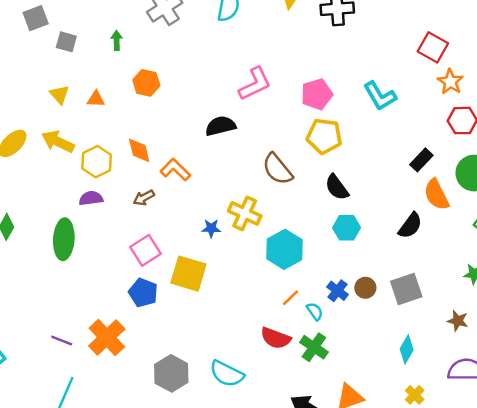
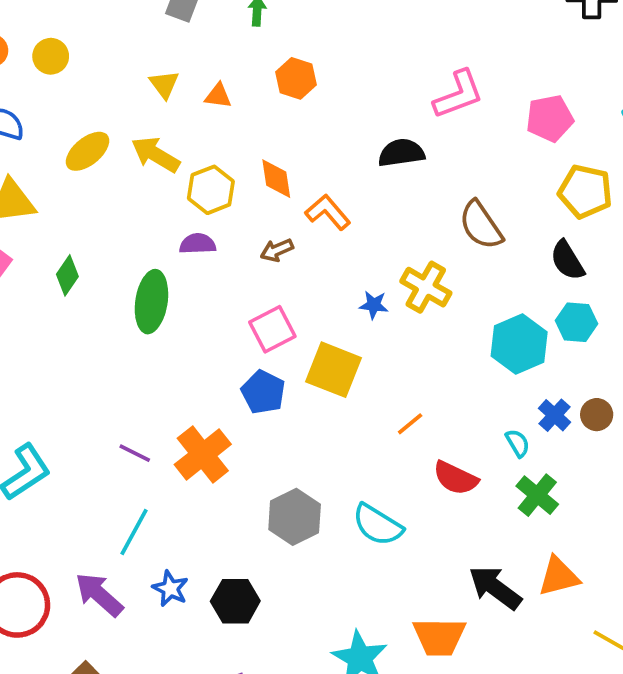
yellow pentagon: (324, 136) -> (585, 191), moved
cyan hexagon: (285, 249) -> (519, 344), moved
orange line: (291, 298) -> (410, 424), moved
green cross: (314, 347) -> (537, 495), moved

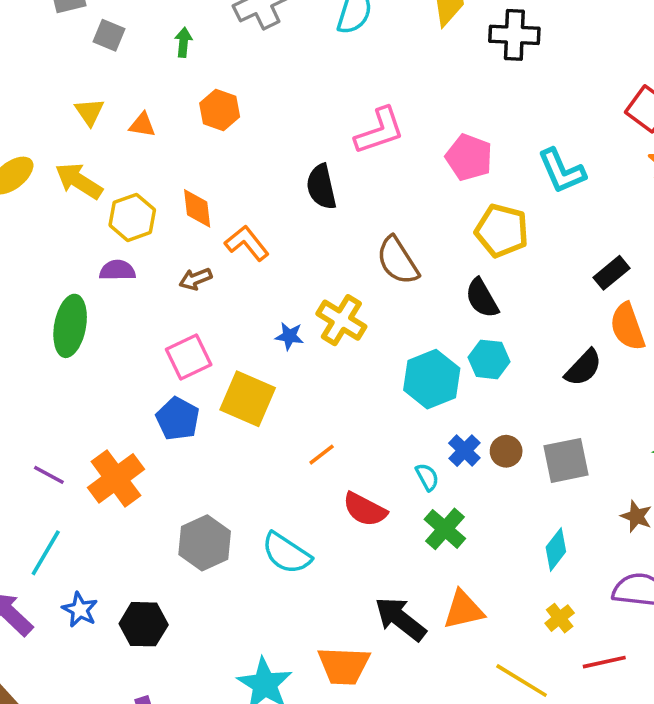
pink pentagon: (550, 118) -> (469, 157), turned 30
black semicircle: (401, 153) -> (321, 187), turned -96

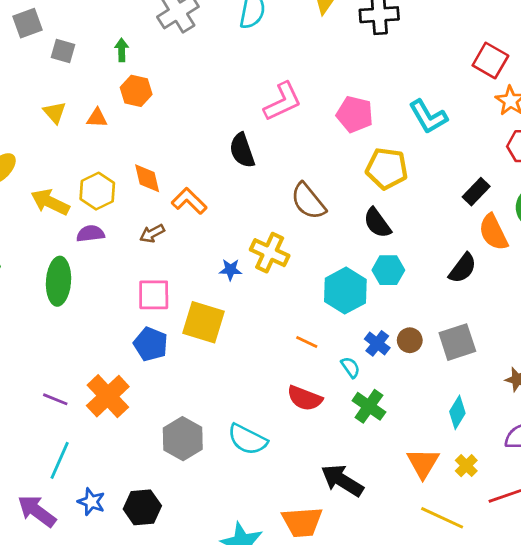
orange hexagon: (220, 110) -> (136, 91), moved
yellow arrow: (79, 181) -> (50, 202), moved
pink square: (189, 357) -> (154, 295), turned 32
orange line: (322, 455) -> (307, 342), moved, turned 70
orange triangle: (463, 610) -> (423, 463), moved, turned -40

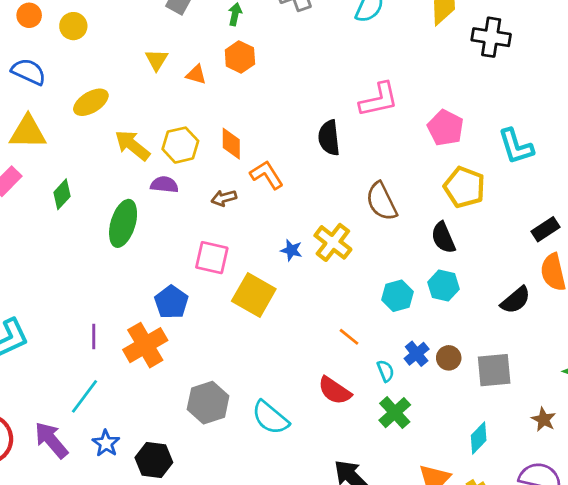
cyan hexagon: (345, 291) -> (398, 296), size x0.7
blue pentagon: (151, 344) -> (171, 302), moved
purple line: (55, 399) -> (94, 337), turned 55

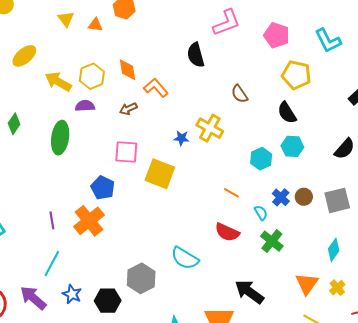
brown semicircle: (381, 201) -> (240, 94), size x0.7
gray hexagon: (208, 403) -> (141, 278), moved

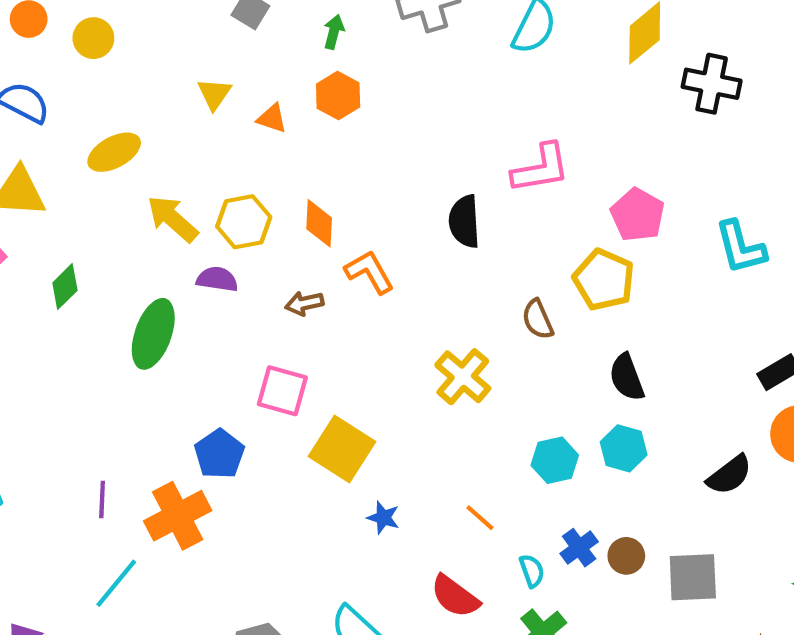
yellow pentagon: (296, 75) -> (604, 280), moved
blue star: (181, 138) -> (383, 518), moved
cyan line: (52, 263) -> (116, 583), moved

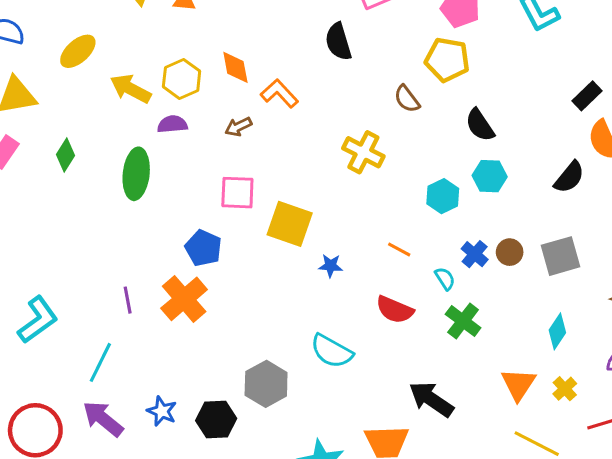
cyan line: (116, 583) -> (100, 362), moved

